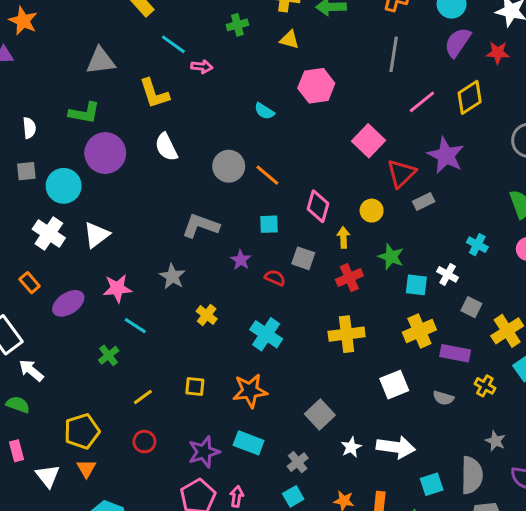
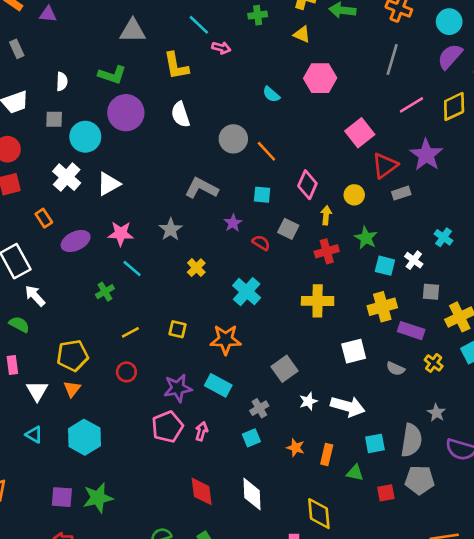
gray square: (471, 307) -> (431, 292), turned -30

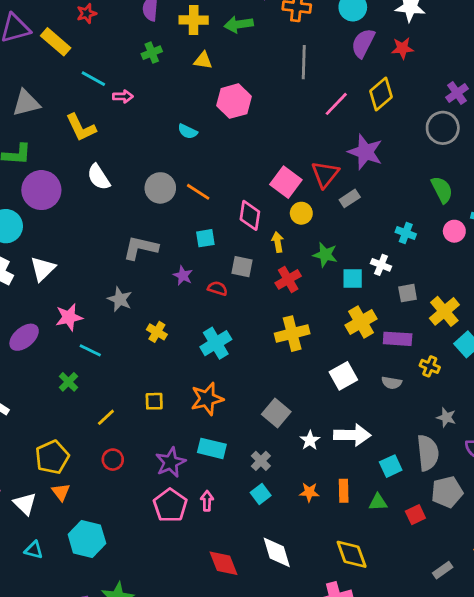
pink square: (360, 133) -> (286, 182), moved
cyan cross: (247, 292) -> (216, 343), turned 32

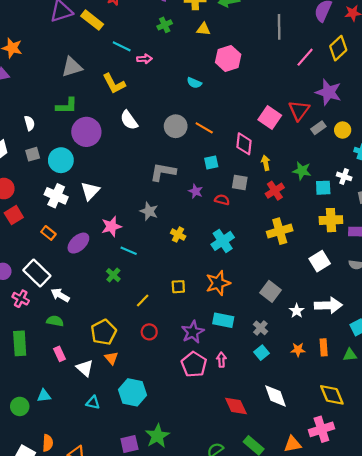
yellow circle: (301, 213) -> (343, 130), moved
yellow cross: (361, 322) -> (331, 220), turned 30

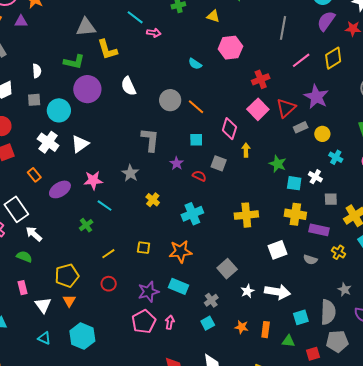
yellow L-shape: (114, 84) -> (107, 50), moved
gray L-shape: (163, 172) -> (150, 140), turned 75
red cross: (275, 191) -> (261, 79), moved

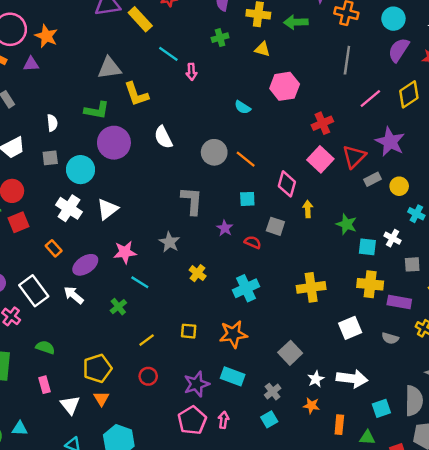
pink arrow: (154, 33) -> (191, 72), turned 80
white arrow: (34, 234) -> (74, 295), moved
orange star: (242, 327) -> (311, 406), moved

